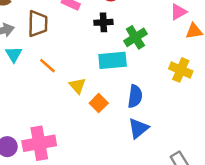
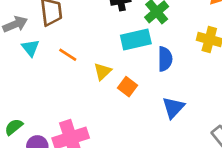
yellow triangle: (77, 86) -> (103, 71), turned 36
blue semicircle: (135, 96) -> (165, 59), moved

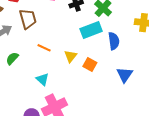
cyan triangle: (30, 48) -> (42, 79), moved
green semicircle: (14, 127) -> (12, 58), moved

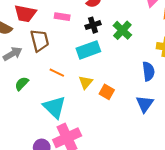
cyan rectangle: (91, 30) -> (88, 50), moved
blue semicircle: (114, 41) -> (148, 71), moved
cyan triangle: (42, 79) -> (54, 107), size x1.6

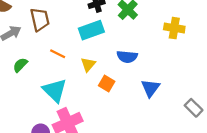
blue semicircle: (148, 71) -> (127, 57), moved, turned 102
orange square: (107, 92) -> (107, 83), moved

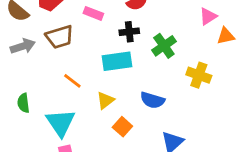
brown trapezoid: (40, 19) -> (60, 37), turned 75
yellow cross: (174, 28) -> (199, 75), moved
green semicircle: (20, 65) -> (23, 103), moved, turned -63

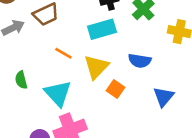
yellow triangle: (105, 100) -> (96, 67), size x1.5

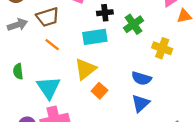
orange line: (63, 53) -> (52, 45), moved
blue semicircle: (140, 61) -> (141, 78), moved

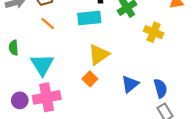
yellow triangle: (85, 69) -> (99, 55), moved
blue semicircle: (141, 78) -> (160, 88), moved, turned -126
orange square: (99, 91) -> (90, 79), moved

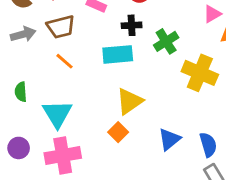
yellow cross: (154, 32) -> (200, 73), size x1.4
purple circle: (20, 100) -> (19, 148), moved

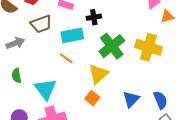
gray arrow: (23, 34) -> (15, 43), moved
green cross: (166, 41) -> (112, 46), moved, size x1.4
cyan rectangle: (118, 54) -> (72, 35), moved
orange line: (65, 61) -> (66, 58), moved

